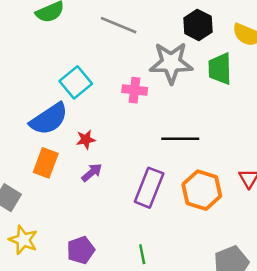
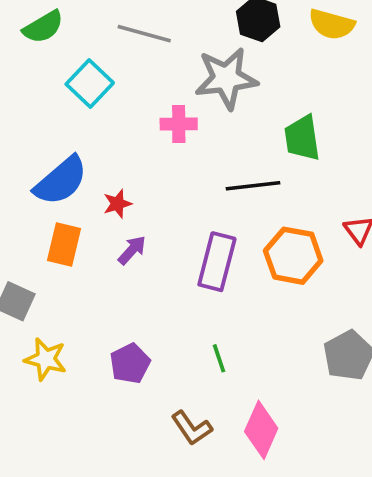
green trapezoid: (220, 69) -> (302, 138), moved
cyan square: (76, 82) -> (90, 84), moved

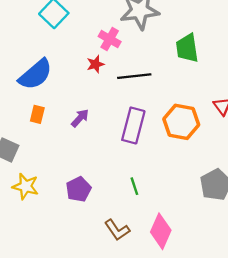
pink cross: (179, 124) -> (110, 39), turned 30
black line: (253, 186) -> (134, 76), moved
red star: (117, 204) -> (95, 64), moved
orange rectangle: (64, 244) -> (37, 114), size x0.7

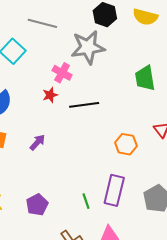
green trapezoid: (187, 48) -> (145, 78), moved
orange hexagon: (181, 122) -> (126, 144), size x0.7
purple rectangle: (133, 126) -> (114, 190), moved

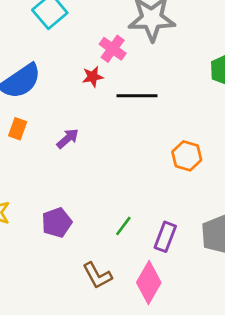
purple rectangle: (114, 190) -> (165, 237), moved, size x0.7
green line: (86, 201) -> (123, 226), turned 49

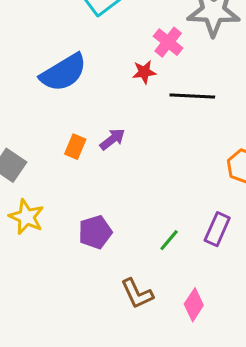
orange rectangle: (18, 129) -> (75, 147), moved
purple rectangle: (165, 237) -> (217, 229), moved
pink diamond: (149, 283) -> (194, 305), size x0.7

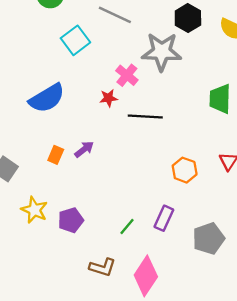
yellow star: (26, 217) -> (34, 210), moved
brown L-shape: (137, 294) -> (102, 267), turned -48
pink diamond: (194, 305) -> (146, 276), size x1.6

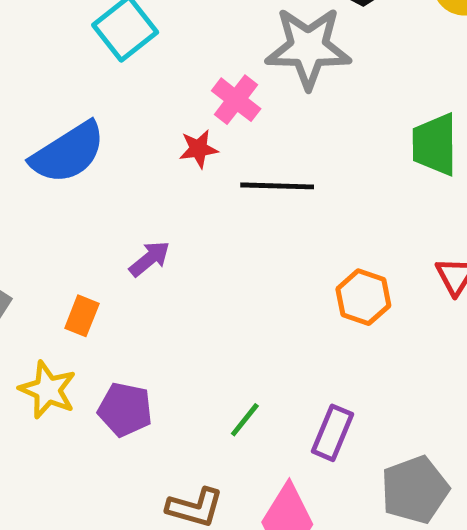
orange rectangle: (56, 155) -> (82, 316), moved
purple rectangle: (164, 218) -> (332, 433), moved
purple pentagon: (71, 220) -> (125, 410), turned 30
gray pentagon: (209, 239) -> (415, 490), moved

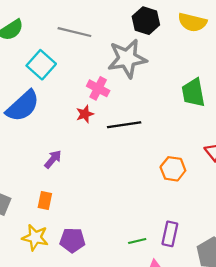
blue semicircle: (68, 153) -> (23, 106), moved
purple arrow: (150, 259) -> (53, 159), moved
green line: (245, 420) -> (137, 241), moved, turned 48

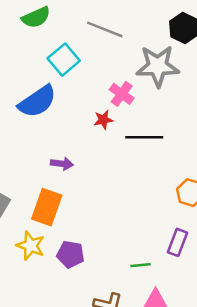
purple arrow: (53, 159) -> (62, 164), turned 48
orange rectangle: (45, 201) -> (47, 207), size x1.8
purple rectangle: (170, 234) -> (177, 242), moved

